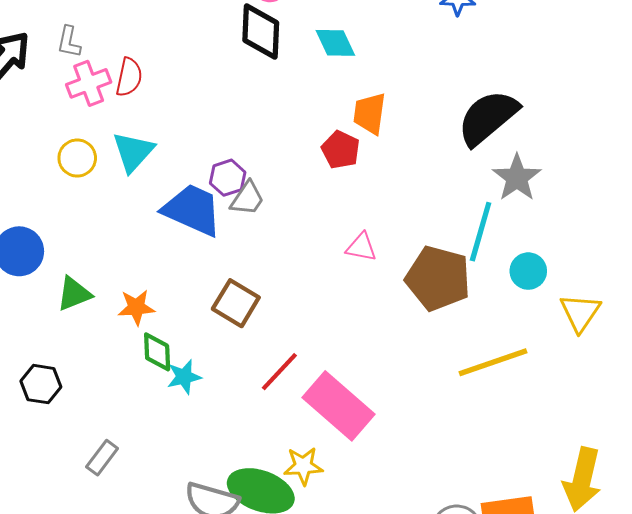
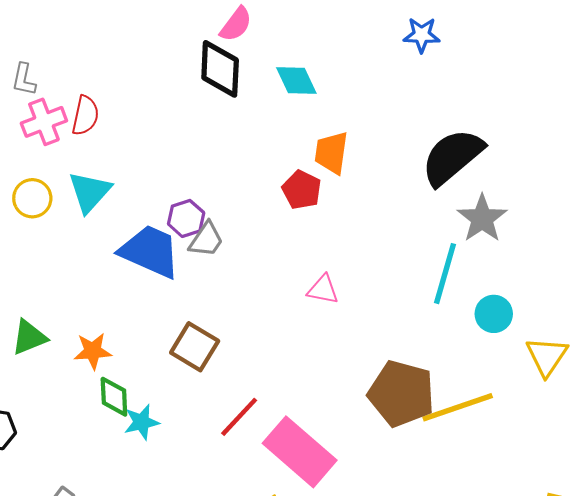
brown pentagon: (438, 278) -> (401, 393), moved

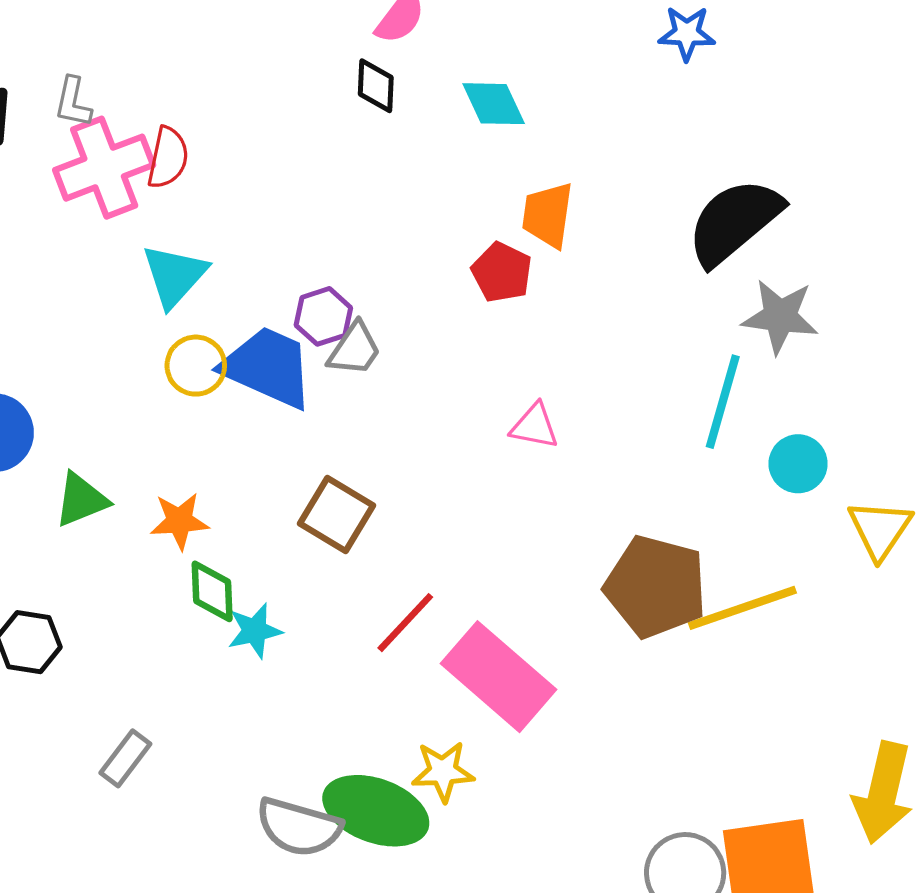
black diamond: (220, 69) -> (376, 86), size x0.6
pink cross: (44, 122) -> (104, 168), size x1.4
yellow circle: (32, 198) -> (196, 366), moved
gray star: (482, 218) -> (780, 316), turned -30

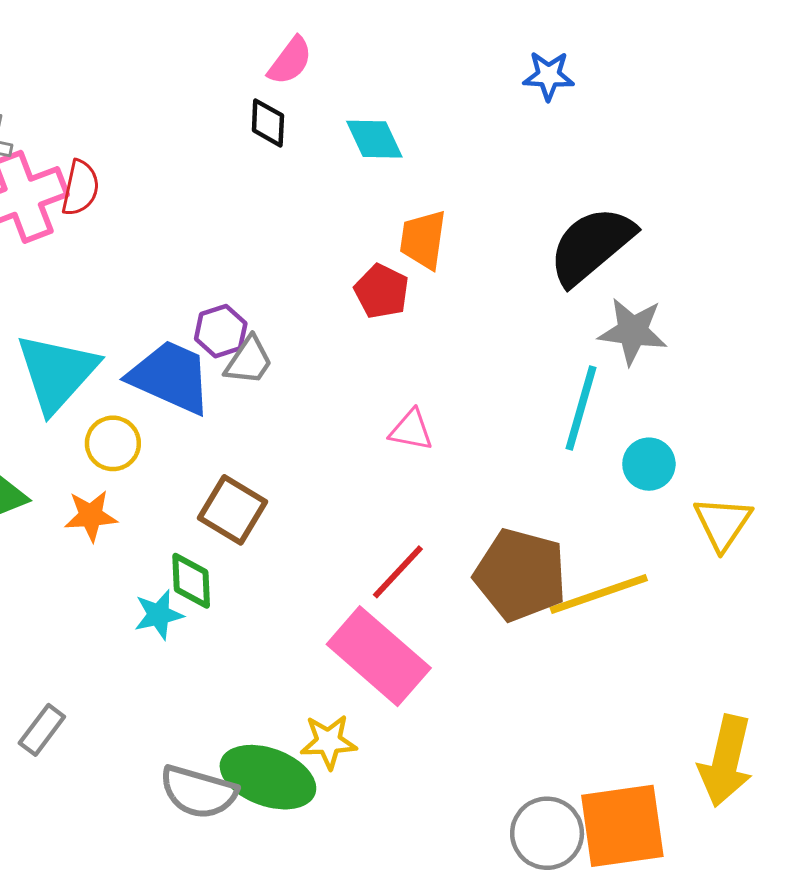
cyan triangle: (174, 276) -> (57, 372), moved, size x1.4
yellow circle: (196, 366) -> (113, 443), moved
green diamond: (212, 591) -> (191, 581), moved
red line: (405, 623) -> (398, 572), moved

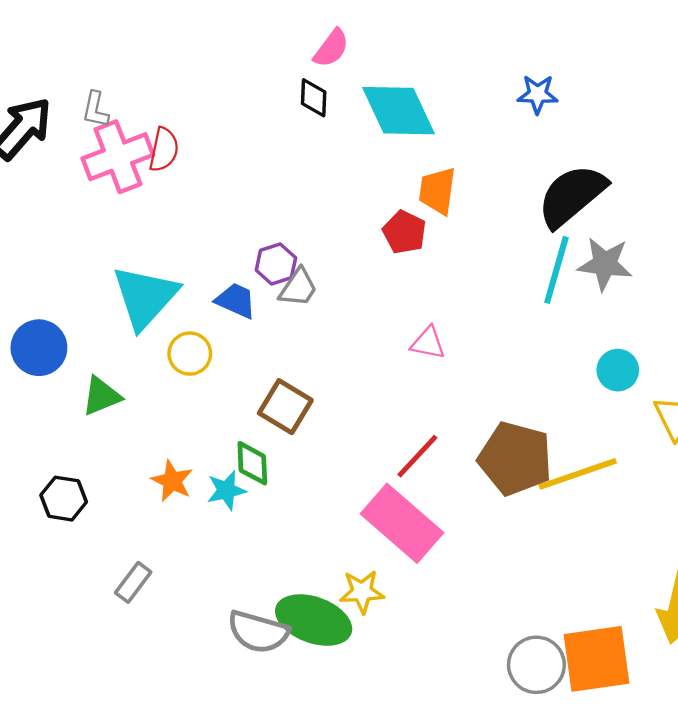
blue star: (549, 76) -> (538, 94), moved
cyan diamond: (374, 139) -> (398, 111), size x1.6
blue trapezoid: (170, 377) -> (236, 301), size x0.6
cyan line: (581, 408) -> (556, 270), moved
orange star: (91, 516) -> (172, 481), moved, turned 30

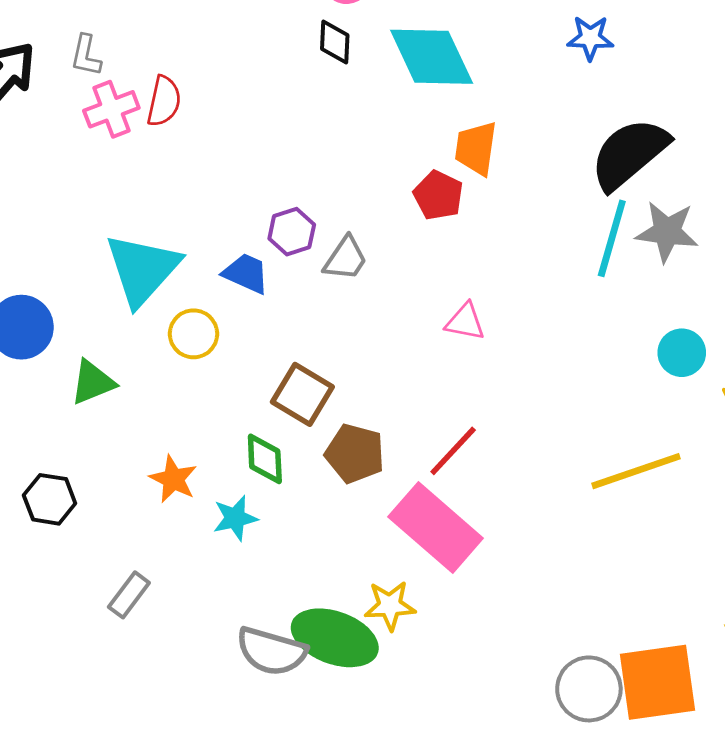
pink cross: (118, 157) -> (111, 109), size x0.7
gray trapezoid: (298, 288) -> (345, 259), moved
brown pentagon: (515, 459) -> (355, 454), moved, size x0.7
cyan star: (226, 490) -> (235, 518), moved

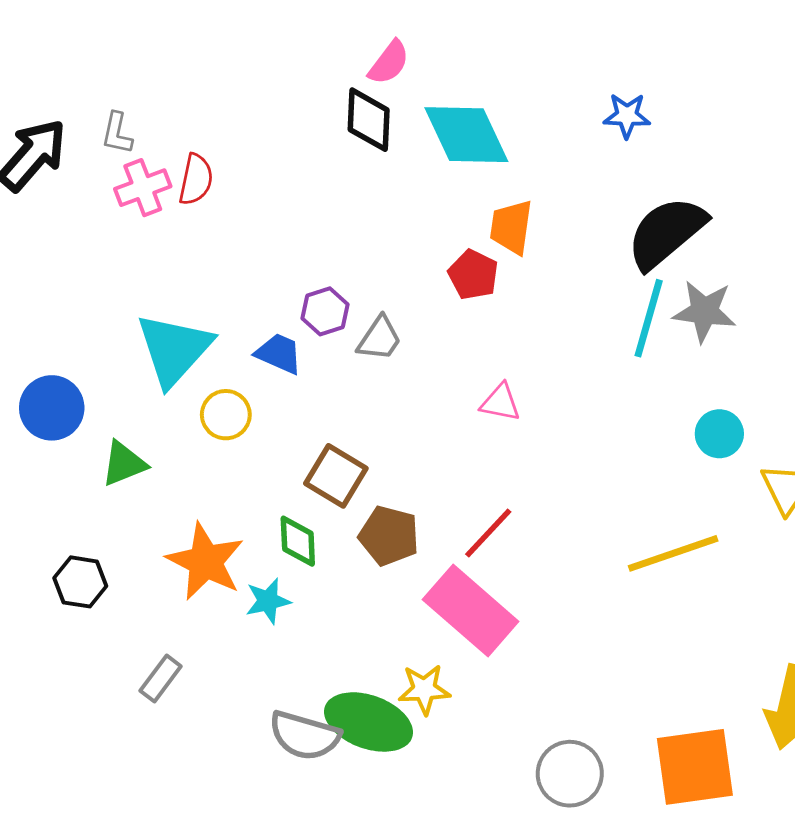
black diamond: (335, 42) -> (369, 120), size x1.4
orange star: (173, 479) -> (205, 562), size x1.6
gray circle: (589, 689) -> (570, 774), moved

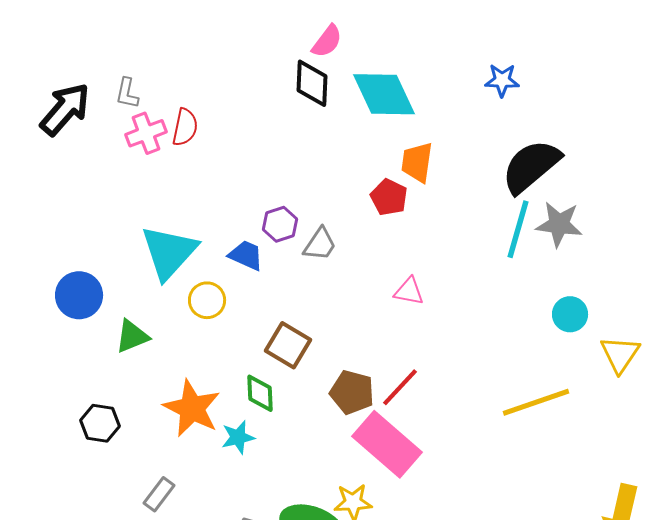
brown pentagon: (389, 536) -> (352, 392), moved

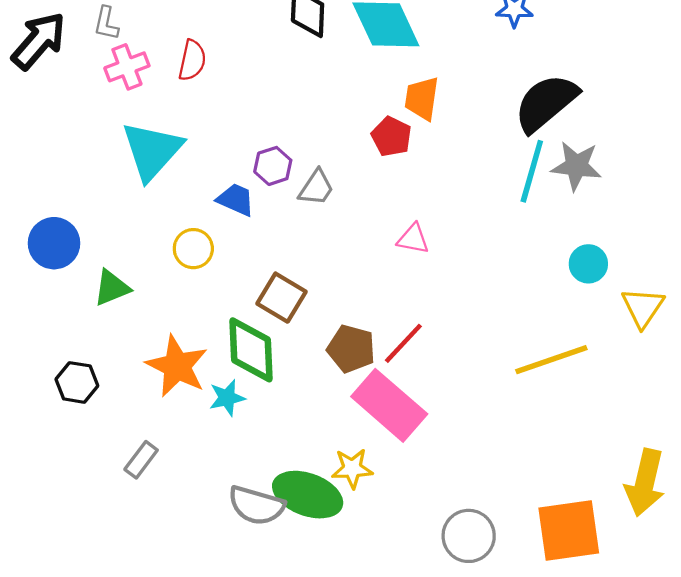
red semicircle: (185, 127) -> (192, 60), moved
cyan triangle: (169, 252) -> (152, 151), moved
green diamond: (260, 393) -> (251, 350), size x1.6

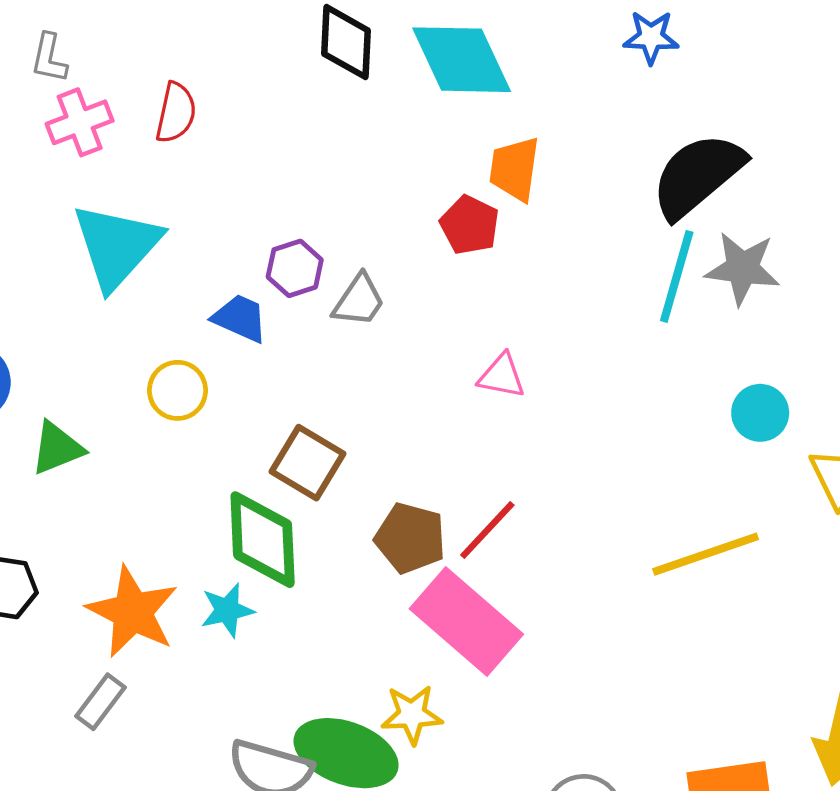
orange star: (177, 366) -> (133, 612), moved

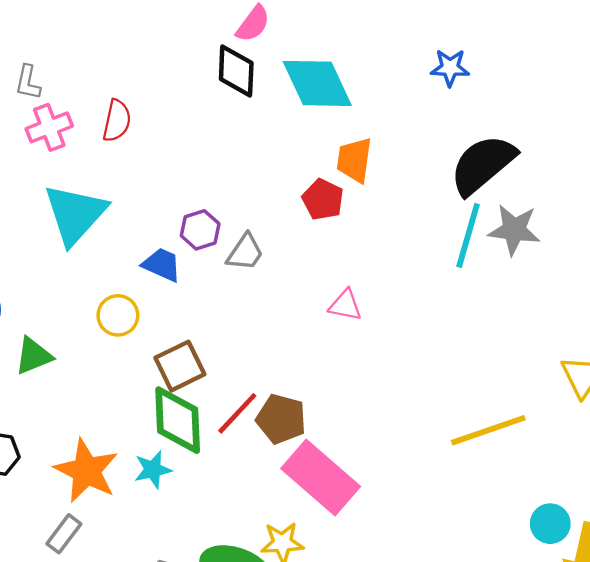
cyan circle: (760, 413) -> (550, 524), moved
brown square: (308, 463) -> (180, 366), moved, turned 33
red line: (487, 530) -> (237, 413), moved

